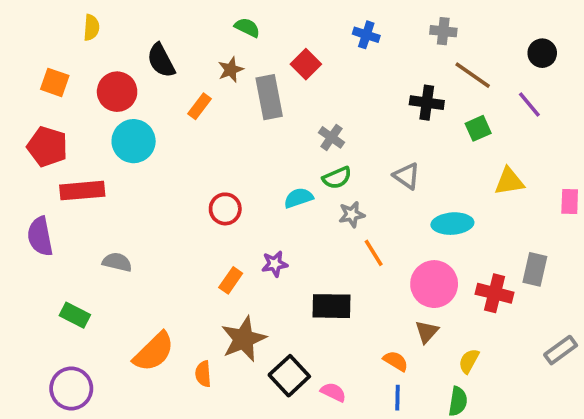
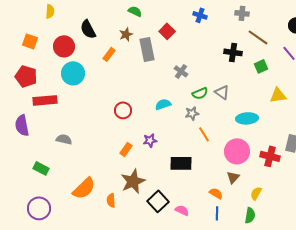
green semicircle: (337, 178) -> (200, 93), moved

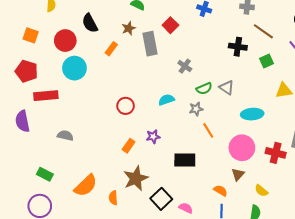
green rectangle: (41, 168) -> (45, 174), moved
yellow semicircle: (256, 193) -> (261, 191), turned -80

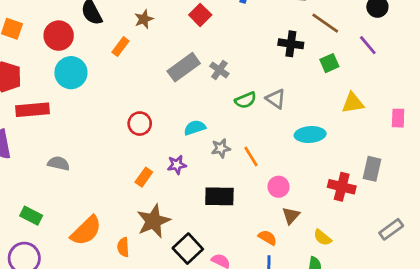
gray rectangle: (150, 44) -> (184, 67), moved, turned 65
cyan semicircle: (166, 100) -> (195, 128), moved
gray star: (196, 109) -> (221, 148), moved
pink circle: (242, 148) -> (278, 187), moved, size x0.6

